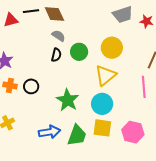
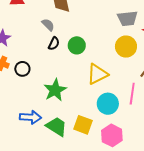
gray semicircle: (58, 36) -> (48, 25), moved
yellow circle: (112, 48) -> (126, 47), moved
cyan circle: (102, 104) -> (108, 104), moved
green trapezoid: (77, 135) -> (57, 127), turned -90

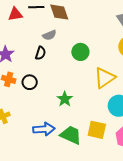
gray semicircle: (48, 25) -> (49, 35), turned 120
black semicircle: (54, 44) -> (40, 53), moved
green star: (55, 90) -> (65, 99), size x0.7

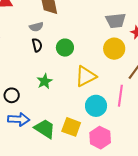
black semicircle: (40, 53) -> (37, 45), moved, turned -40
black circle: (30, 82) -> (12, 95), moved
green star: (65, 99) -> (45, 81), moved

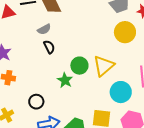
green circle: (65, 48) -> (79, 66), moved

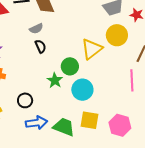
yellow triangle: (104, 66) -> (92, 49), moved
cyan circle: (121, 92) -> (82, 90), moved

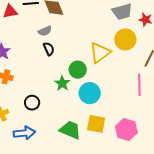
blue arrow: (37, 123) -> (24, 133), moved

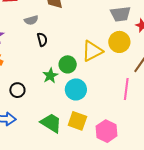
gray semicircle: (45, 31) -> (31, 20), moved

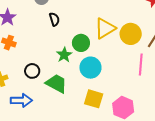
yellow circle: (119, 42) -> (131, 34), moved
green trapezoid: (51, 123) -> (56, 83), moved

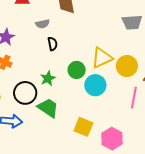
green star: (64, 55) -> (48, 78), moved
cyan circle: (90, 68) -> (95, 85), moved
black circle: (32, 71) -> (25, 93), size x1.5

